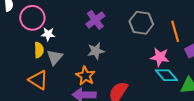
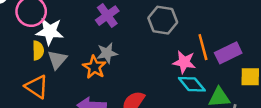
orange line: (175, 31) -> (203, 47), moved
white star: (48, 34) -> (50, 32), size x1.6
orange star: (85, 76) -> (94, 67), moved

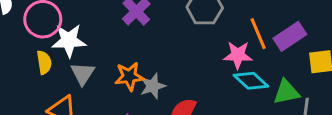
yellow semicircle: (38, 50) -> (44, 62), moved
gray star: (107, 53) -> (153, 86), moved
orange star: (94, 67) -> (129, 76), turned -30

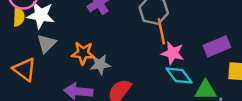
orange line: (258, 34) -> (161, 31), moved
yellow semicircle: (44, 62) -> (19, 17), moved

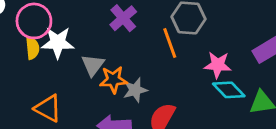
orange line: (161, 31) -> (170, 43), moved
gray triangle: (46, 44) -> (93, 65), moved

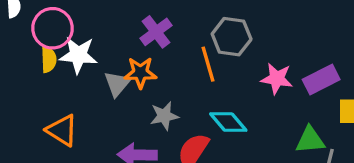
pink star: (218, 65) -> (277, 79), moved
orange star: (113, 80) -> (140, 73), moved
cyan diamond: (229, 90) -> (228, 122), moved

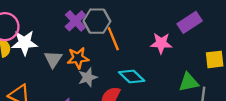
gray hexagon: (232, 37) -> (97, 21), moved
orange star: (140, 73) -> (78, 58), moved
purple rectangle: (321, 79) -> (190, 22), moved

